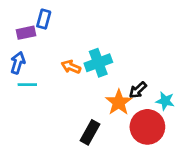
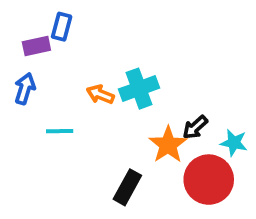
cyan line: (27, 85) -> (60, 131), moved

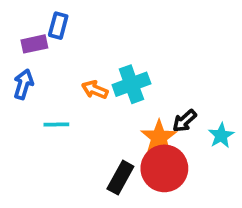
cyan star: (234, 143) -> (221, 135), turned 30
red circle: (209, 180) -> (164, 168), moved

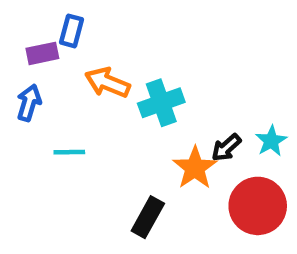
orange arrow: (95, 90) -> (107, 83), moved, size x1.4
cyan star: (221, 135) -> (271, 141), moved
red circle: (164, 168) -> (258, 206), moved

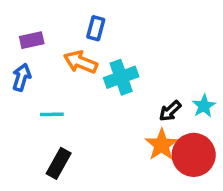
blue rectangle: (72, 31) -> (96, 28), moved
orange star: (195, 168) -> (162, 145), moved
black rectangle: (148, 217) -> (59, 163), moved

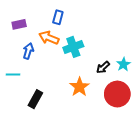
blue arrow: (22, 77) -> (28, 51), moved
cyan line: (52, 114) -> (13, 75), moved
orange star: (162, 145) -> (79, 87), moved

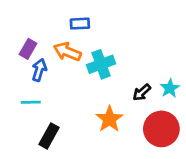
blue rectangle: (58, 17) -> (80, 24), turned 72
purple rectangle: (19, 24) -> (28, 49), moved, turned -48
cyan line: (13, 75) -> (31, 102), moved

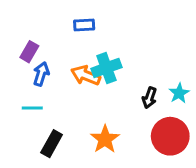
orange arrow: (67, 52) -> (86, 75), moved
black arrow: (142, 92) -> (149, 98), turned -30
orange star: (109, 119) -> (105, 139), moved

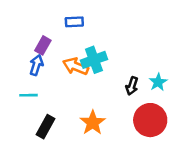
purple rectangle: (29, 52) -> (43, 45), moved

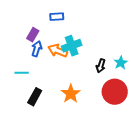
blue arrow: (36, 65) -> (37, 49), moved

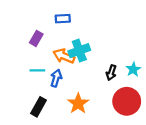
blue arrow: (37, 49) -> (56, 78), moved
cyan line: (22, 73) -> (37, 70), moved

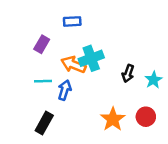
black arrow: (111, 73) -> (128, 74), moved
red circle: (127, 101) -> (146, 117), size x0.6
orange star: (78, 104) -> (113, 119), moved

